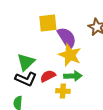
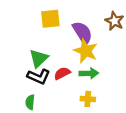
yellow square: (48, 23) -> (50, 19), moved
yellow cross: (63, 91) -> (88, 99), moved

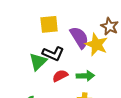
yellow star: (86, 51) -> (96, 45), moved
black L-shape: (39, 77) -> (53, 54), moved

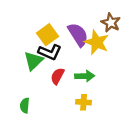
yellow square: (49, 24) -> (48, 35), moved, turned -30
red semicircle: (60, 76) -> (57, 76), turned -35

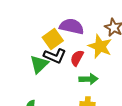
purple semicircle: (78, 35) -> (72, 26), moved, turned -45
red semicircle: (57, 76) -> (77, 58), moved

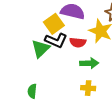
red semicircle: (77, 58) -> (78, 42), turned -112

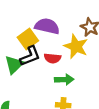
black L-shape: (56, 40) -> (30, 56), turned -45

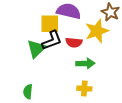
yellow square: (28, 39) -> (50, 24), turned 36
yellow star: (76, 46) -> (97, 31), turned 30

